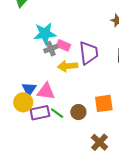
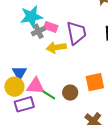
pink triangle: (46, 91) -> (36, 86), moved
purple rectangle: (40, 113) -> (24, 104), moved

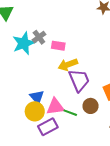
cyan star: (31, 17) -> (24, 43), moved
gray cross: (38, 31) -> (39, 37), moved
purple trapezoid: (76, 33) -> (79, 80), moved

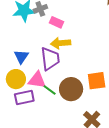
purple trapezoid: (79, 80) -> (50, 59), moved
blue triangle: (37, 97) -> (21, 57), moved
brown circle: (91, 106) -> (71, 89), size x1.5

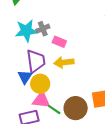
purple trapezoid: (50, 59) -> (36, 61), moved
yellow circle: (16, 79) -> (40, 84), moved

